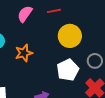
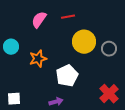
gray circle: (95, 61) -> (109, 49), moved
white pentagon: (68, 70) -> (67, 76), moved

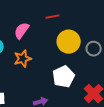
pink semicircle: (39, 20) -> (22, 31), moved
white pentagon: (67, 76) -> (64, 77), moved

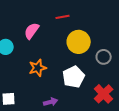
gray circle: (94, 49) -> (104, 57), moved
orange star: (23, 59) -> (38, 68), moved

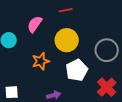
yellow circle: (79, 42) -> (67, 40), moved
gray circle: (104, 57) -> (107, 50), size x1.5

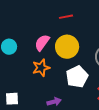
pink semicircle: (35, 24) -> (42, 43), moved

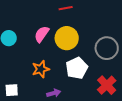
orange star: (41, 68) -> (41, 69), moved

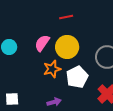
orange star: (41, 69) -> (52, 69), moved

